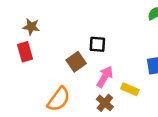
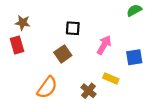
black square: (97, 44) -> (73, 28), moved
pink arrow: (105, 77) -> (104, 45), moved

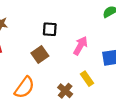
yellow rectangle: (111, 78) -> (87, 79), turned 32

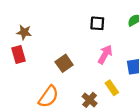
black square: (50, 29) -> (97, 23), moved

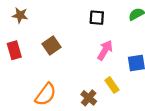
brown star: (24, 32) -> (20, 15), moved
brown square: (64, 63) -> (51, 46), moved

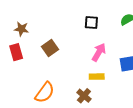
brown star: (20, 15) -> (21, 29), moved
yellow rectangle: (112, 85) -> (97, 77), moved, turned -56

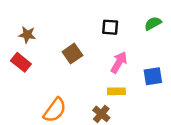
brown square: (50, 48) -> (72, 54), moved
red rectangle: (16, 52) -> (21, 62), turned -35

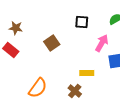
pink arrow: (119, 62) -> (102, 43), moved

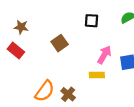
pink arrow: (102, 43) -> (104, 55), moved
brown cross: (75, 91) -> (68, 94), moved

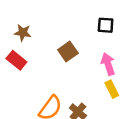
pink arrow: (104, 55) -> (108, 64), moved, turned -48
yellow rectangle: (97, 75) -> (112, 89), turned 64

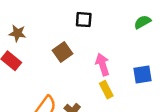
black square: (106, 25) -> (84, 20), moved

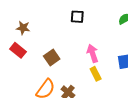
brown square: (62, 52) -> (52, 58), moved

